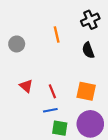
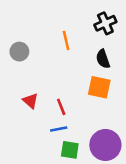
orange square: (86, 91) -> (99, 87), moved

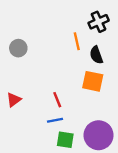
orange line: (66, 41) -> (77, 41), moved
red triangle: (30, 101) -> (14, 100), moved, turned 42

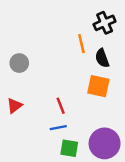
gray circle: (18, 48) -> (19, 63), moved

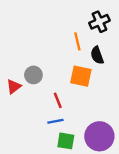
gray circle: (19, 63) -> (33, 75), moved
orange square: (98, 86) -> (81, 76), moved
red triangle: (14, 106) -> (14, 87), moved

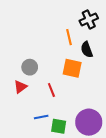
red triangle: (14, 87) -> (20, 87), moved
blue line: (55, 121) -> (41, 117), moved

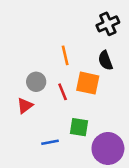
orange line: (69, 37) -> (65, 55), moved
red line: (51, 90) -> (63, 92), moved
green square: (59, 126) -> (79, 127), moved

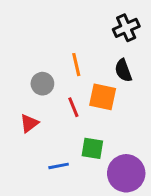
gray circle: (36, 82) -> (42, 84), moved

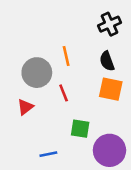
gray circle: (42, 84) -> (37, 73), size x1.5
orange square: (103, 97) -> (111, 89), moved
blue line: (59, 166) -> (48, 154), moved

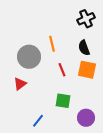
red line: (64, 93) -> (62, 70), moved
purple circle: (109, 150) -> (86, 118), size x0.7
blue line: (48, 154) -> (38, 121), turned -40

